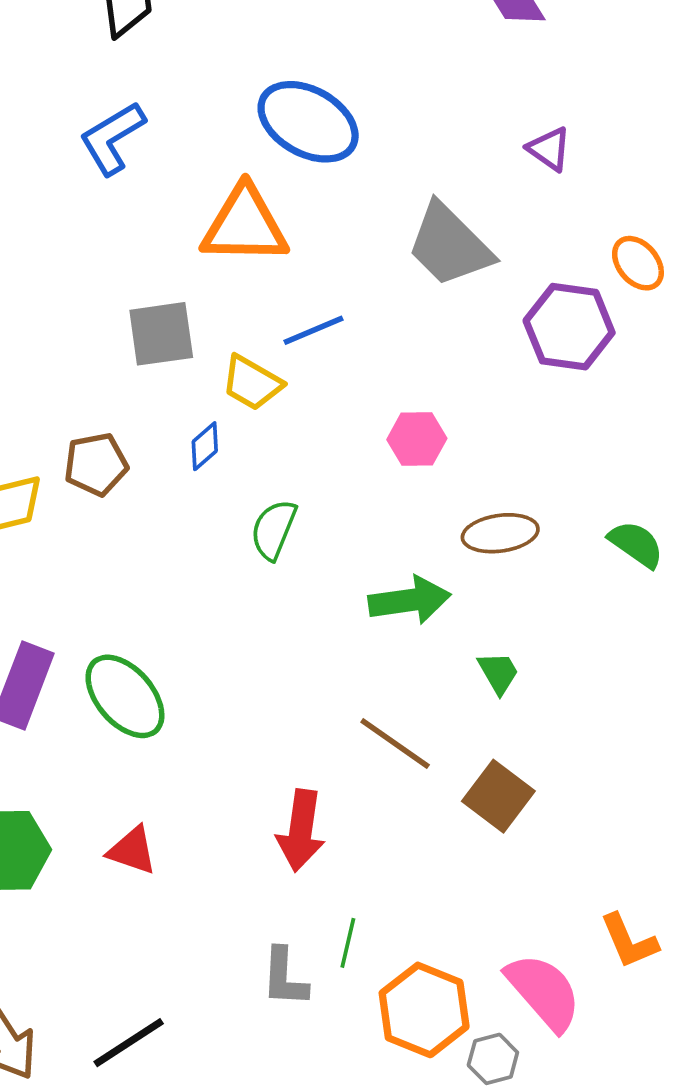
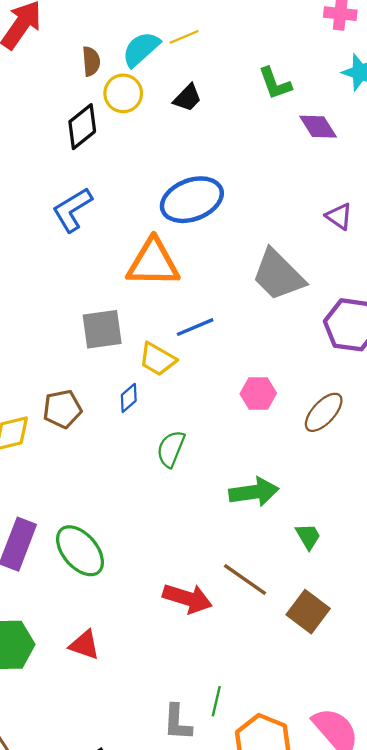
blue ellipse: (308, 122) -> (192, 200), turned -50
brown ellipse: (500, 533) -> (324, 412), moved, turned -39
red arrow: (301, 830) -> (187, 598), moved, turned -81

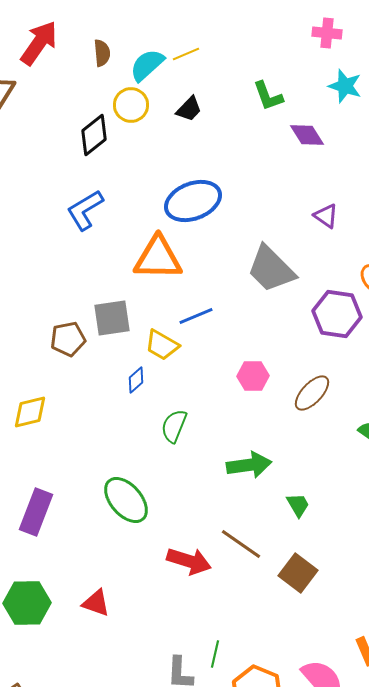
brown semicircle: (91, 61) -> (102, 53), moved
brown pentagon: (62, 409) -> (68, 339), moved
green ellipse: (80, 551) -> (126, 500), moved

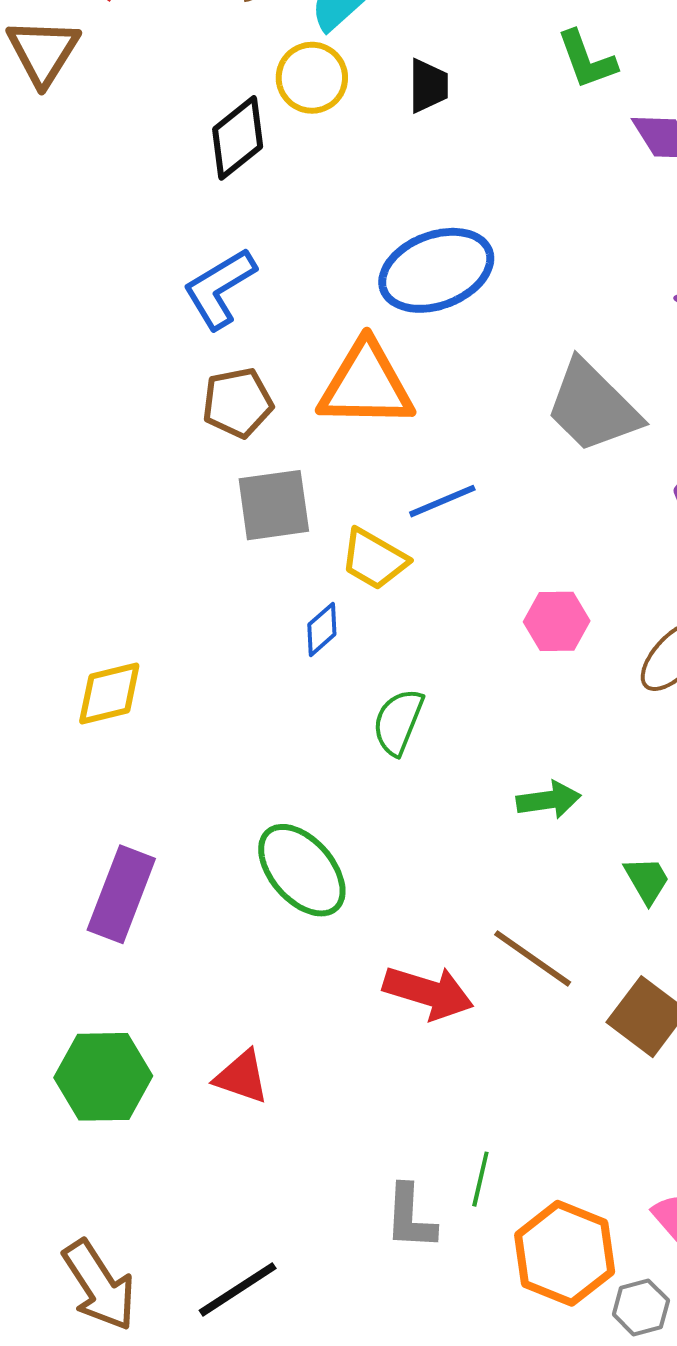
black trapezoid: (189, 109) -> (428, 86), turned -44
brown pentagon: (68, 339) -> (238, 403), moved
green arrow: (249, 465) -> (549, 800), size x0.7

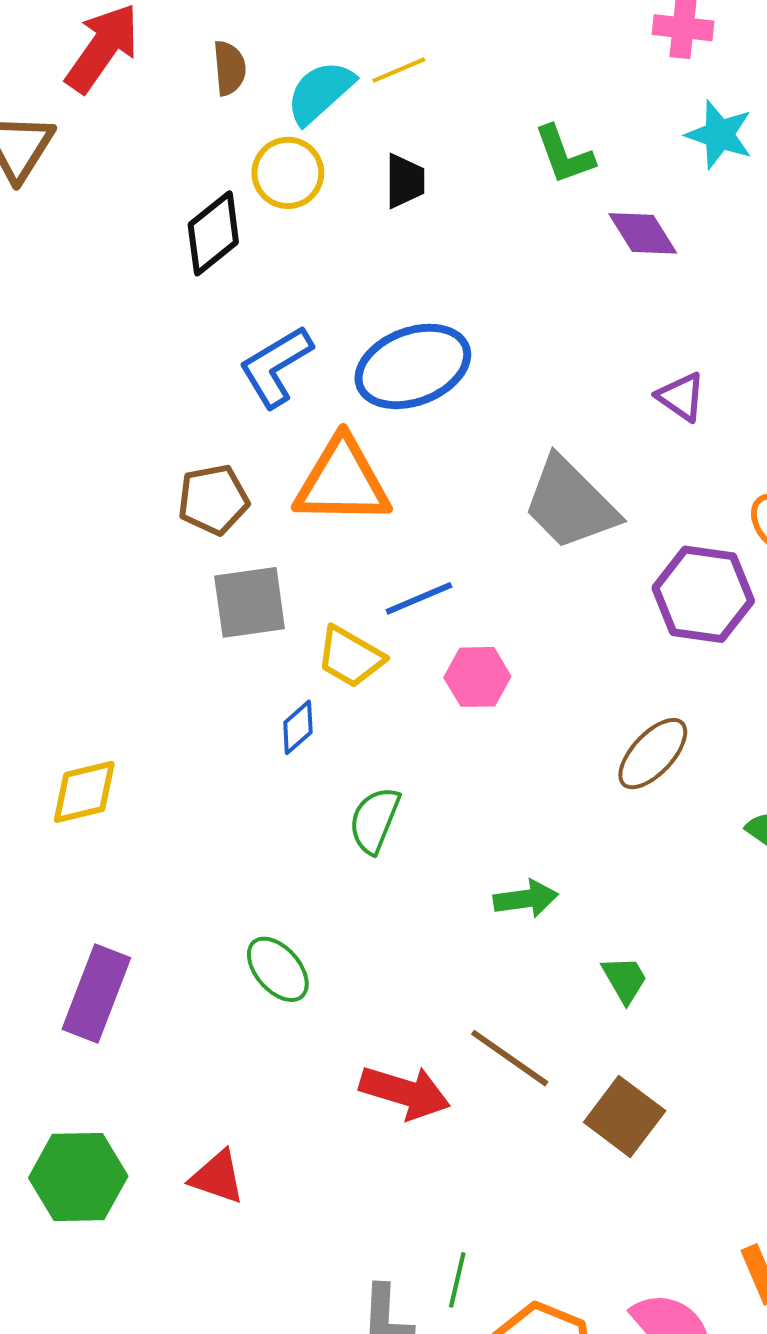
blue L-shape: (220, 288) -> (276, 366), moved
pink hexagon: (557, 621) -> (477, 677), moved
green ellipse: (302, 870) -> (278, 969), size x0.7

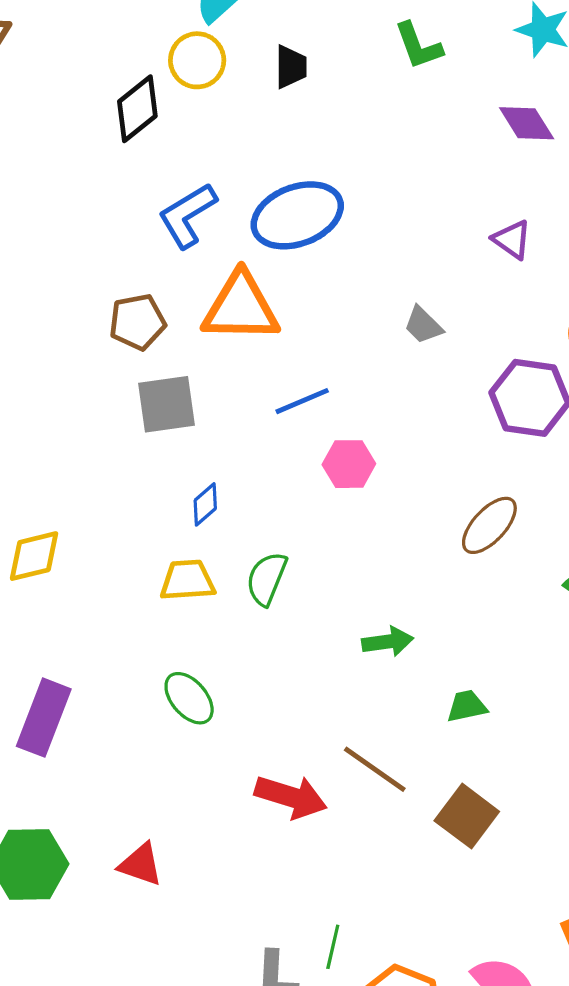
purple diamond: (643, 233) -> (527, 123), moved
gray trapezoid: (570, 504) -> (423, 325), size x0.5
yellow trapezoid: (350, 657) -> (187, 580), moved, turned 146
green trapezoid: (625, 979) -> (467, 706), turned -72

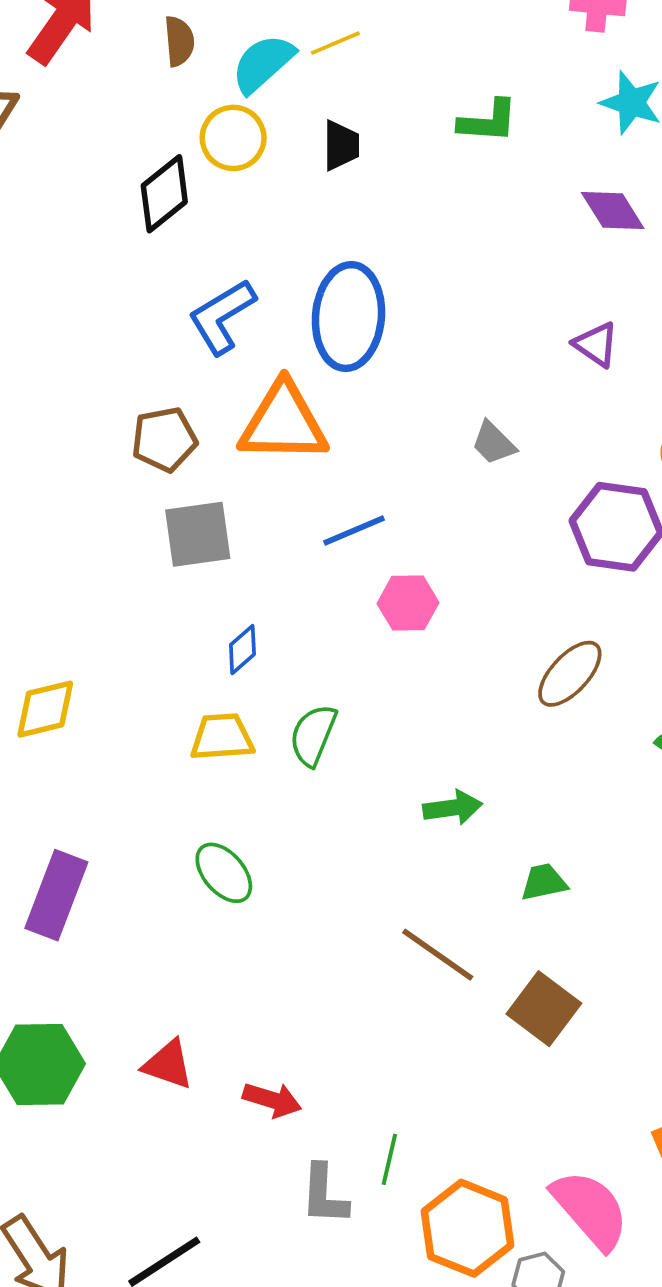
green L-shape: (418, 46) -> (488, 121), turned -66
blue ellipse: (297, 215) -> (348, 317), turned -64
red arrow: (291, 797) -> (272, 1100), moved, size x0.7

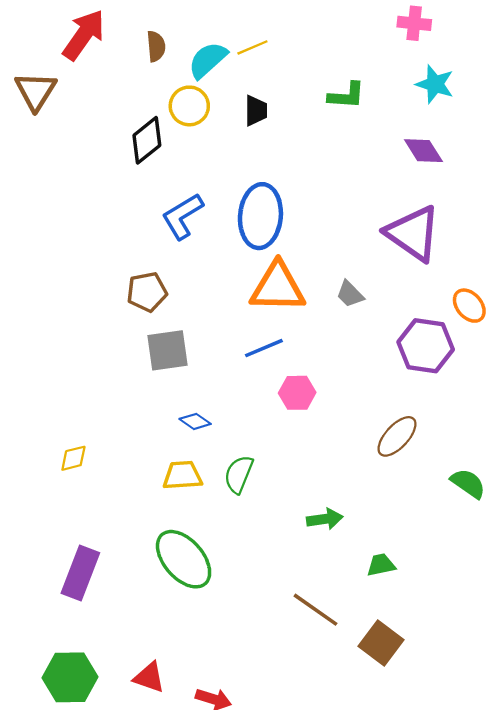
purple triangle: (596, 344) -> (413, 233), size x2.0
orange triangle: (283, 423) -> (278, 287), moved
blue diamond: (242, 650) -> (195, 421), turned 76
yellow diamond: (45, 709) -> (73, 458), size x0.7
green ellipse: (224, 873) -> (184, 559), size x1.6

